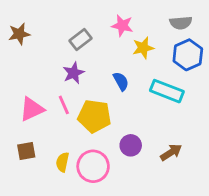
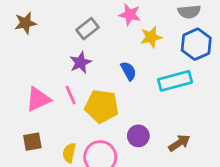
cyan rectangle: (167, 91) -> (175, 81), turned -36

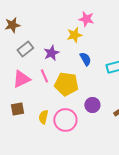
gray rectangle: (88, 29) -> (25, 49), moved
yellow star: (151, 37) -> (74, 35), moved

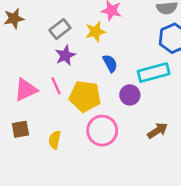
gray rectangle: (25, 49) -> (60, 29), moved
purple circle: (92, 105) -> (130, 95), moved
pink circle: (65, 120) -> (102, 131), moved

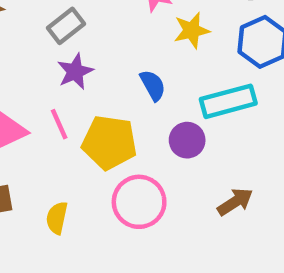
yellow star: (96, 32) -> (192, 30), moved

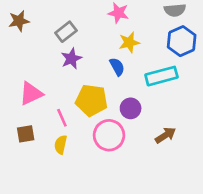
yellow star: (192, 30) -> (129, 42), moved
pink line: (59, 124) -> (62, 118), moved
purple circle: (187, 140) -> (131, 108), moved

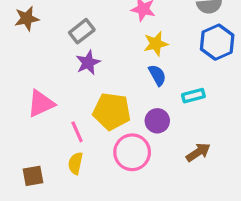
blue semicircle: (117, 67) -> (157, 75), moved
cyan rectangle: (161, 76) -> (193, 96), moved, size x0.6
brown square: (26, 134) -> (33, 176), moved

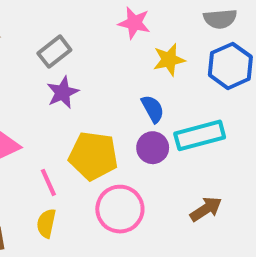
yellow star: (156, 44) -> (169, 60), moved
cyan rectangle: (193, 96) -> (200, 135), size x1.6
purple circle: (157, 121) -> (153, 148), moved

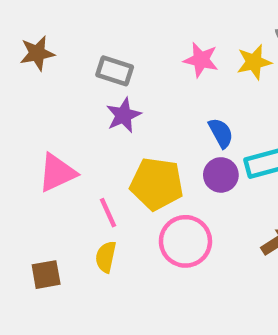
pink star: (134, 23) -> (201, 60), moved
gray rectangle: (54, 52) -> (115, 71), turned 56
yellow star: (169, 60) -> (254, 62), moved

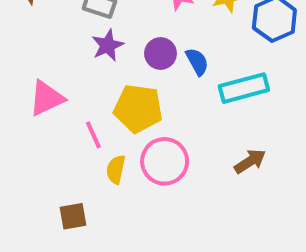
purple circle: (221, 175) -> (161, 53), moved
yellow semicircle: (106, 257) -> (116, 169), moved
brown square: (46, 275) -> (73, 216), moved

